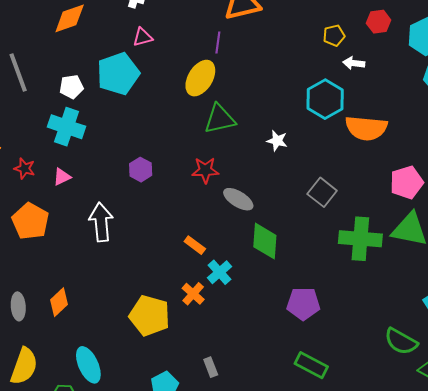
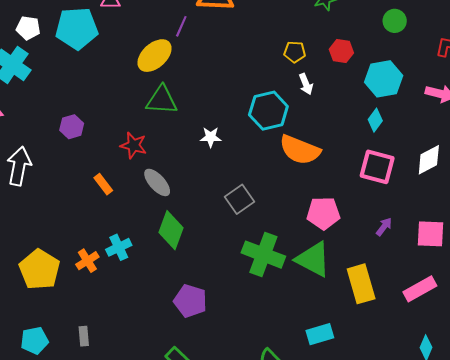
white arrow: (354, 63) -> (306, 84), turned -135
white star: (277, 141) -> (211, 137), turned -30
orange rectangle: (195, 245) -> (103, 184), moved

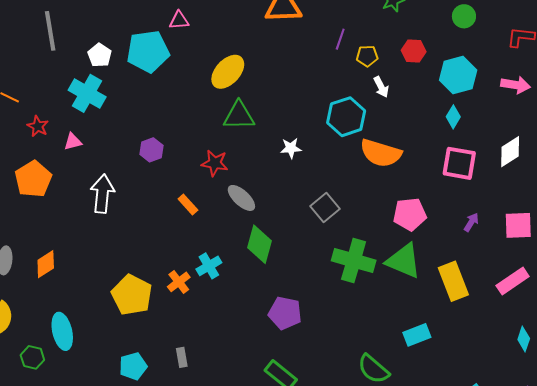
purple line: (181, 26) -> (340, 39), moved
white pentagon: (28, 28) -> (100, 55), turned 30

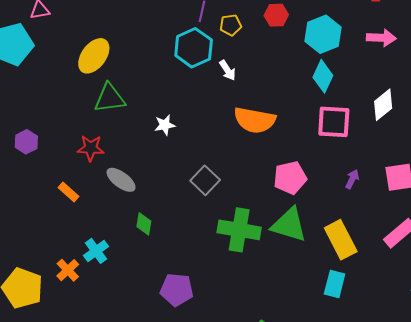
white arrow: (381, 87) -> (228, 70), moved
cyan hexagon: (346, 117) -> (194, 48), moved
cyan diamond: (453, 117) -> (323, 76), size x1.4
green diamond: (259, 244) -> (144, 224), size x0.6
cyan rectangle: (417, 335) -> (335, 284), moved, turned -48

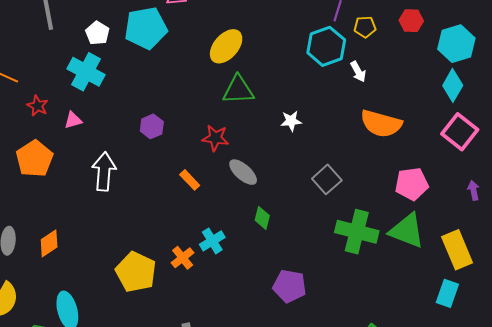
pink square: (334, 122) -> (460, 132), turned 30
purple arrow: (352, 179) -> (473, 190), turned -42

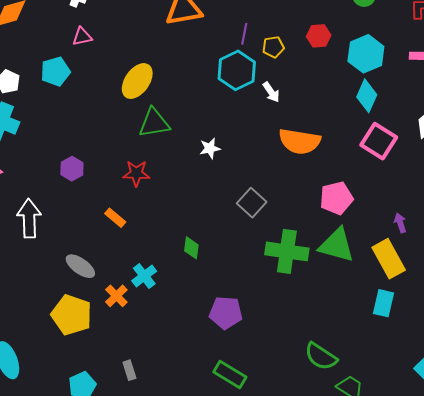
cyan pentagon: (146, 28) -> (55, 71), size x0.7
gray ellipse: (243, 172) -> (80, 266), moved
purple arrow: (473, 190) -> (400, 223), moved

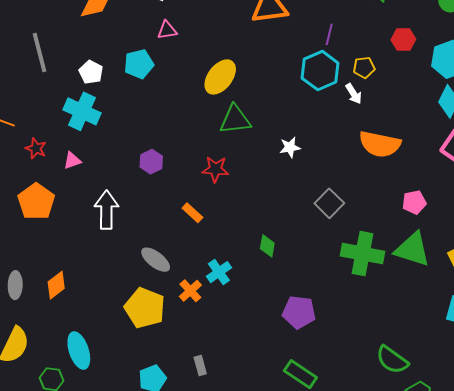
yellow pentagon: (273, 47) -> (364, 67), moved
pink pentagon: (336, 198) -> (414, 202), size x0.7

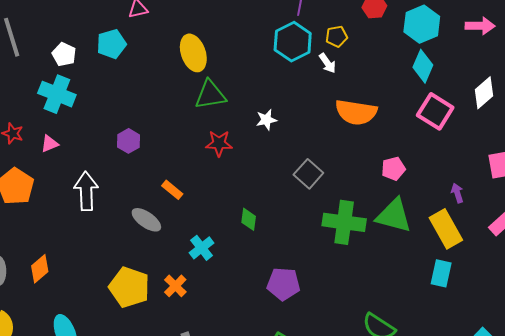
yellow ellipse: (220, 77) -> (193, 53), turned -54
red star: (215, 169) -> (219, 143), moved
gray ellipse: (156, 260) -> (146, 220), moved
orange cross: (190, 291) -> (175, 286), moved

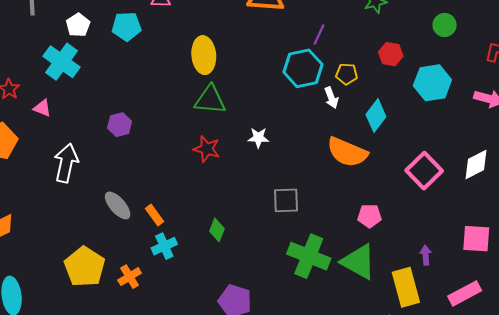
cyan diamond: (423, 66) -> (376, 116), moved
pink triangle: (50, 144) -> (42, 108), turned 30
gray square: (308, 174) -> (286, 200), turned 32
orange rectangle: (172, 190) -> (155, 215), moved

